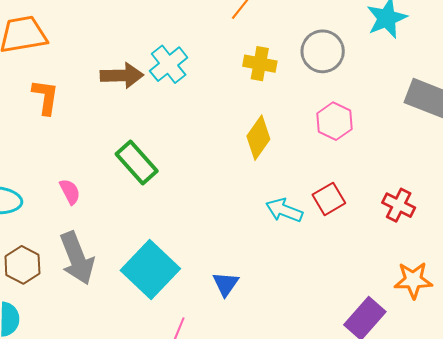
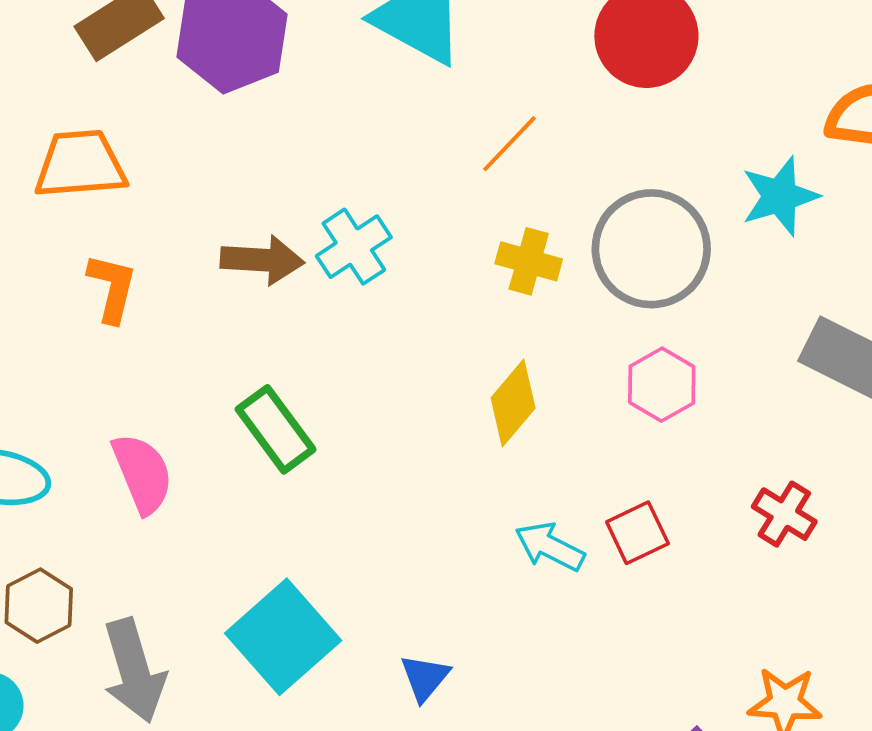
gray circle: (323, 51) -> (651, 249), size x1.4
pink semicircle: (70, 192) -> (142, 473), size x1.6
red cross: (399, 205) -> (784, 514), moved
gray arrow: (77, 258) -> (134, 671), moved

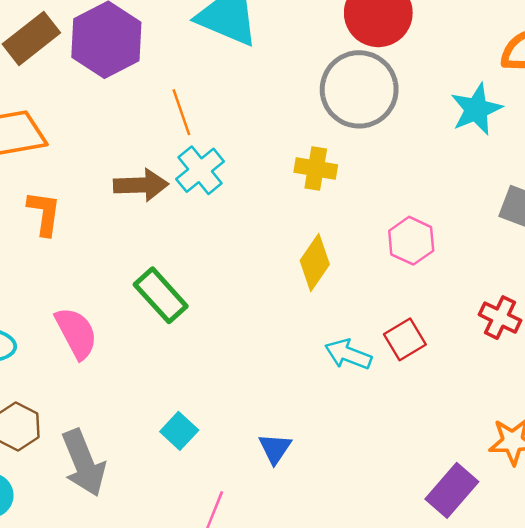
orange line: (509, 144) -> (181, 112), moved, turned -57
gray circle: (651, 249) -> (359, 89), moved
cyan square: (283, 637) -> (179, 431), size x0.5

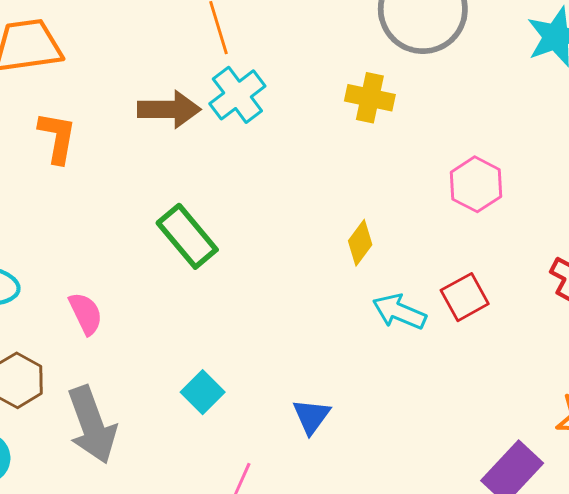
yellow diamond: (315, 262) -> (360, 243), moved, size x0.7
pink semicircle: (76, 333) -> (86, 313), moved, size x0.7

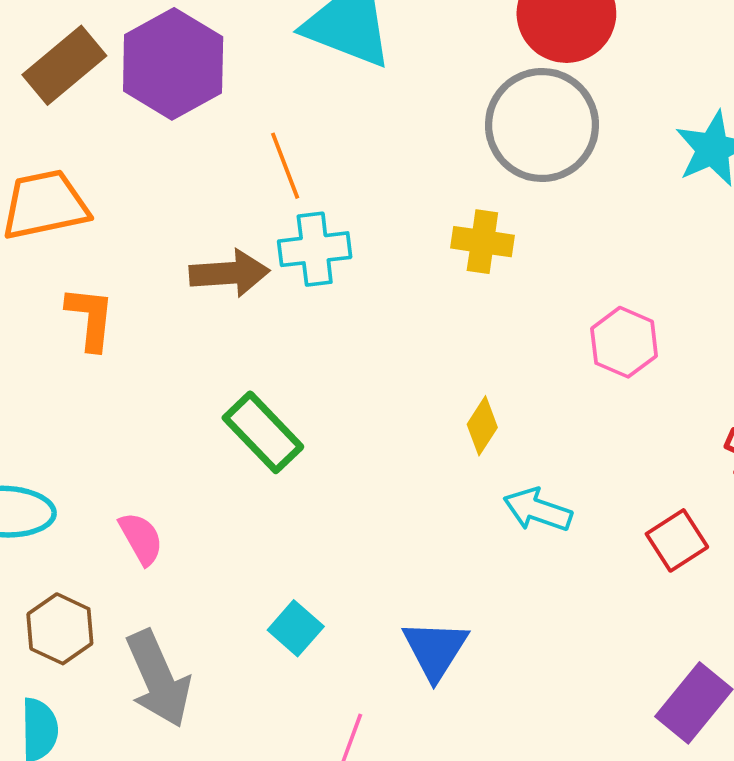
cyan cross: (237, 95) -> (315, 249), turned 34
red square: (465, 297) -> (677, 540), moved
blue triangle: (311, 416) -> (435, 650), size x1.4

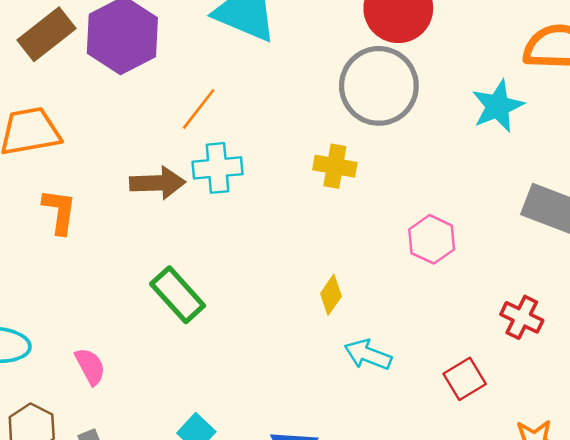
orange line: (285, 166) -> (199, 109), turned 57

